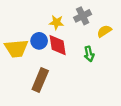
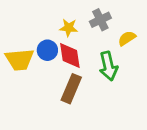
green arrow: (89, 54) -> (108, 66), size x1.5
brown rectangle: (40, 80) -> (71, 89), moved

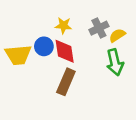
gray cross: (100, 20) -> (99, 28), moved
green arrow: (108, 66) -> (115, 62), moved

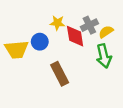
red diamond: (65, 51) -> (75, 36), moved
brown rectangle: (66, 82) -> (60, 74), turned -50

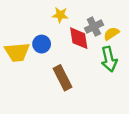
yellow star: (57, 23) -> (60, 15), moved

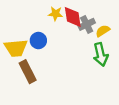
red diamond: (79, 38) -> (73, 17), moved
brown rectangle: (63, 78) -> (28, 72), moved

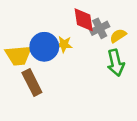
yellow star: (56, 14) -> (64, 44), moved
blue circle: (38, 41) -> (44, 47), size x1.5

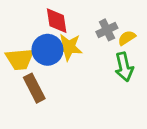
red diamond: (84, 20) -> (57, 21), moved
yellow star: (64, 44) -> (69, 47), size x1.5

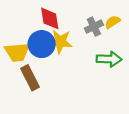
yellow semicircle: (127, 38) -> (113, 22), moved
green arrow: (124, 67) -> (109, 59), turned -75

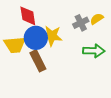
red diamond: (50, 18) -> (28, 16), moved
brown rectangle: (30, 78) -> (38, 61), moved

